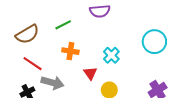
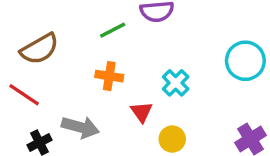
green line: (63, 25) -> (113, 30), moved
red line: (33, 64) -> (24, 95), moved

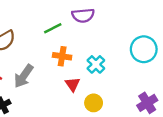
orange cross: (109, 76) -> (62, 56), moved
gray arrow: (80, 127) -> (24, 76), moved, turned 110

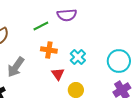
cyan circle: (144, 49) -> (119, 61), moved

